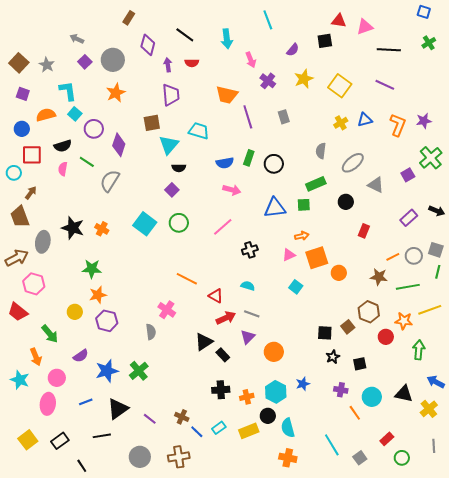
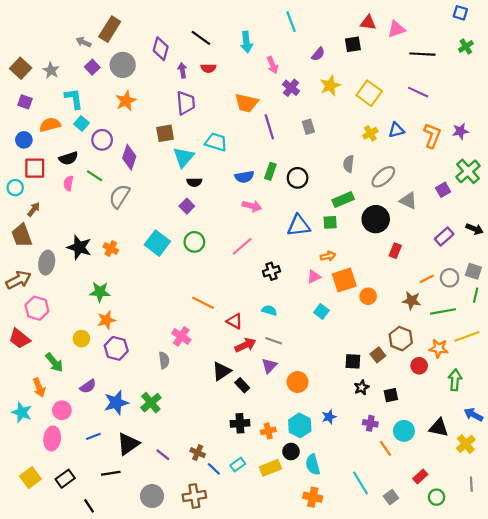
brown rectangle: (129, 18) -> (110, 29), moved, size x1.6
black circle: (346, 202) -> (376, 219), size x1.6

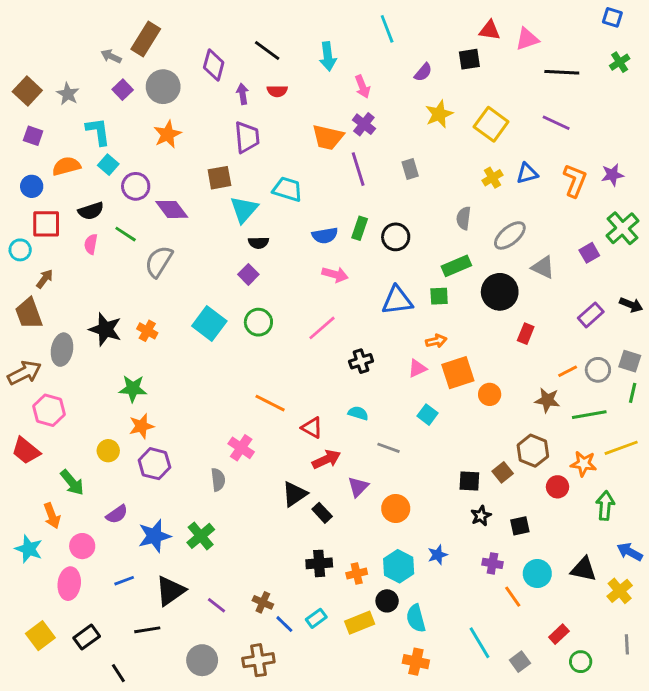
purple cross: (291, 88) -> (364, 124), moved
purple diamond: (129, 157) -> (172, 209), turned -55
gray line: (274, 341) -> (388, 448), moved

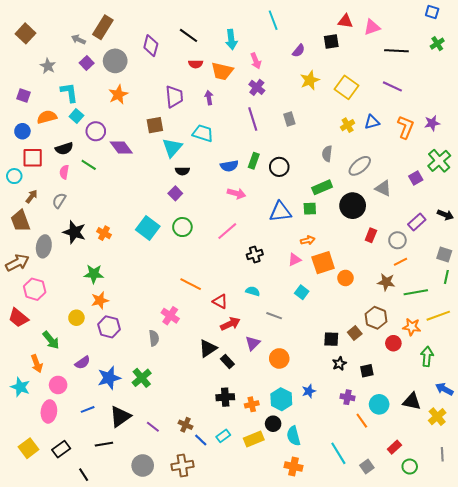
brown square: (27, 91) -> (25, 33), moved
purple arrow: (243, 94) -> (209, 98), moved
orange trapezoid: (328, 137) -> (222, 71), moved
gray semicircle: (159, 261) -> (59, 201), moved, size x0.7
gray circle: (598, 370) -> (397, 240), moved

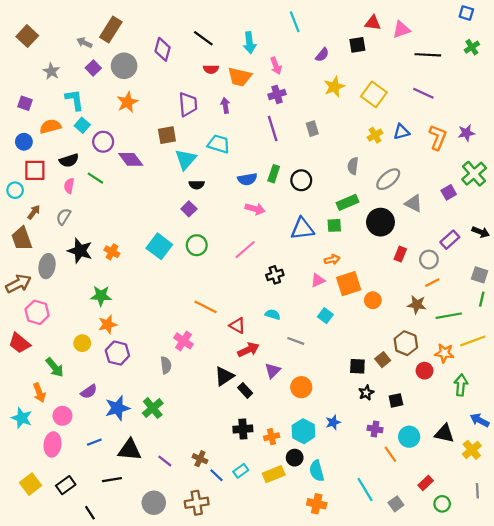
purple cross: (257, 87) -> (277, 94), turned 35
black triangle: (120, 417) -> (130, 450), turned 40

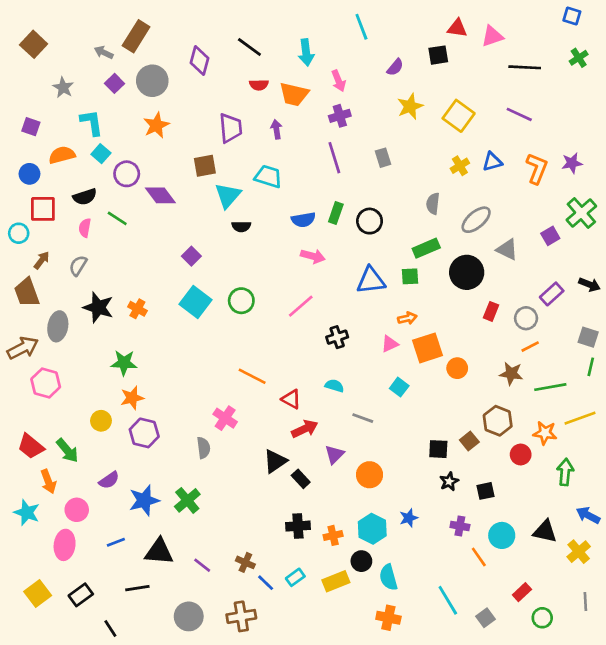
purple square: (189, 209) -> (191, 256), moved
red trapezoid: (19, 343) -> (31, 446), moved

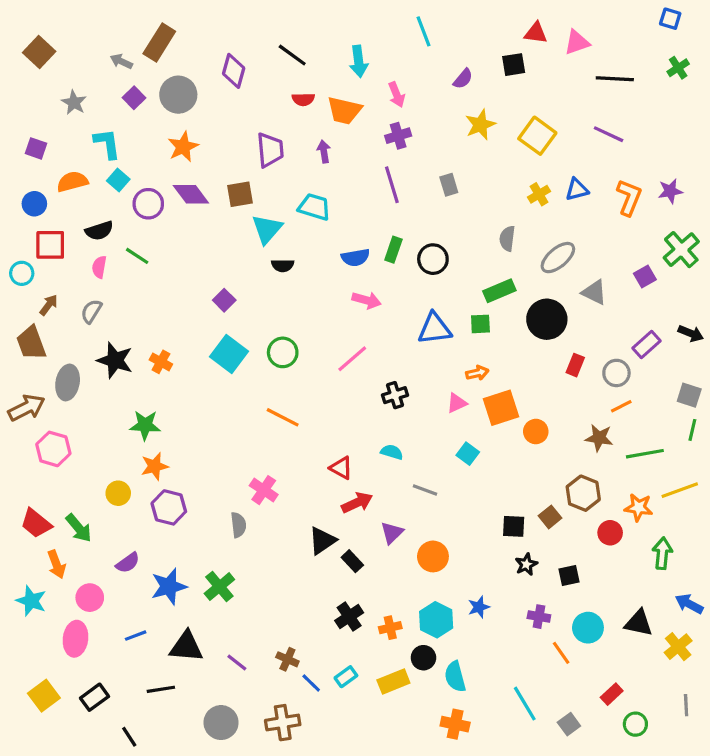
purple diamond: (160, 195) -> (191, 194), moved
orange line: (252, 376) -> (283, 417), moved
black cross: (298, 526) -> (349, 617), turned -30

